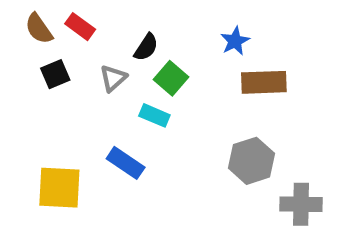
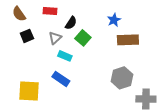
red rectangle: (80, 27) -> (50, 11), moved, turned -32
cyan rectangle: (154, 115) -> (65, 56), moved

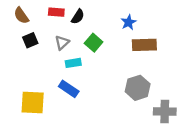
black semicircle: (71, 23) -> (78, 17), moved
cyan rectangle: (65, 56) -> (73, 63), turned -32

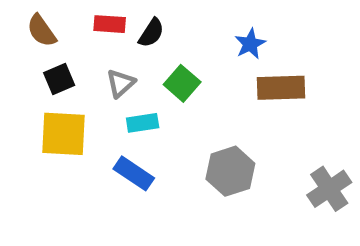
gray hexagon: (138, 88) -> (230, 171), moved
yellow square: (33, 102) -> (63, 134), moved
gray cross: (165, 112) -> (329, 189), moved, turned -35

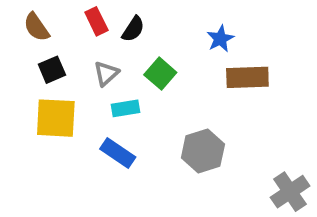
red rectangle: (110, 24) -> (96, 21), turned 60
gray cross: (329, 189) -> (290, 192), moved

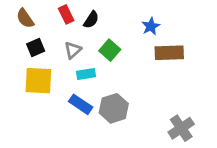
gray hexagon: (203, 151) -> (114, 108), moved
gray cross: (290, 192) -> (181, 128), moved

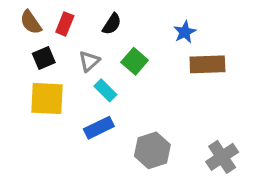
red rectangle: (66, 14) -> (65, 24), moved, turned 48
cyan rectangle: (86, 74) -> (105, 90), turned 54
blue rectangle: (81, 104) -> (99, 128), turned -60
gray hexagon: (114, 108) -> (152, 150), moved

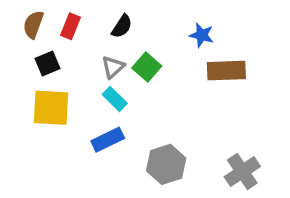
brown semicircle: (31, 22) -> (33, 25), turned 55
blue star: (185, 32) -> (202, 35), turned -30
gray triangle: (89, 61) -> (113, 67), moved

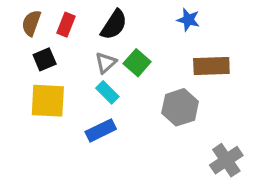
black semicircle: (122, 26) -> (114, 25), size x1.4
blue star: (202, 35) -> (188, 20), moved
gray hexagon: (166, 164) -> (180, 107), moved

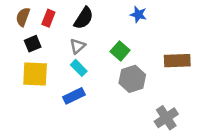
green square: (137, 63) -> (120, 51), moved
brown rectangle: (211, 66) -> (177, 61), moved

